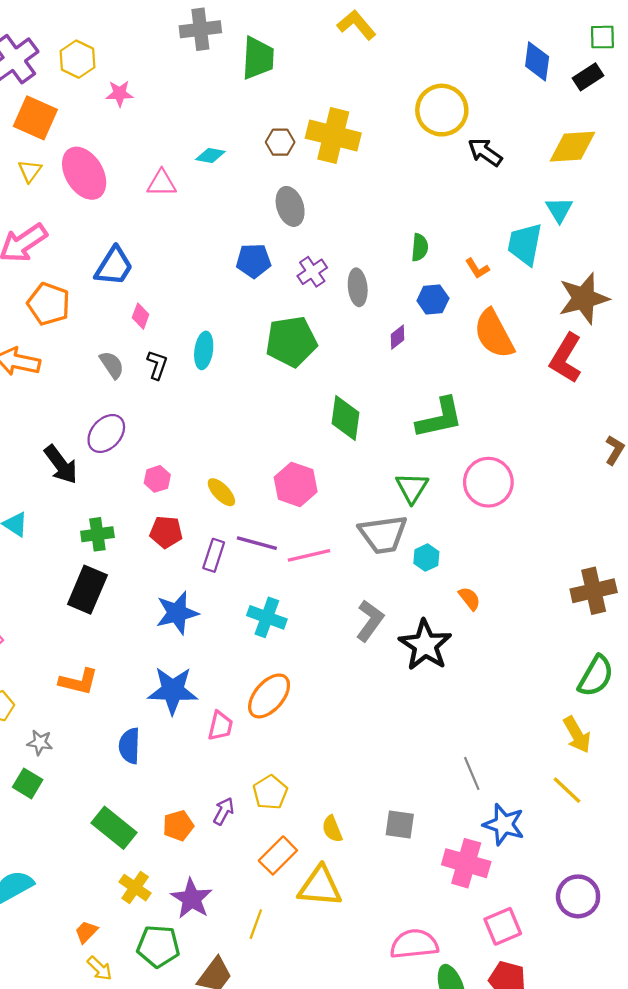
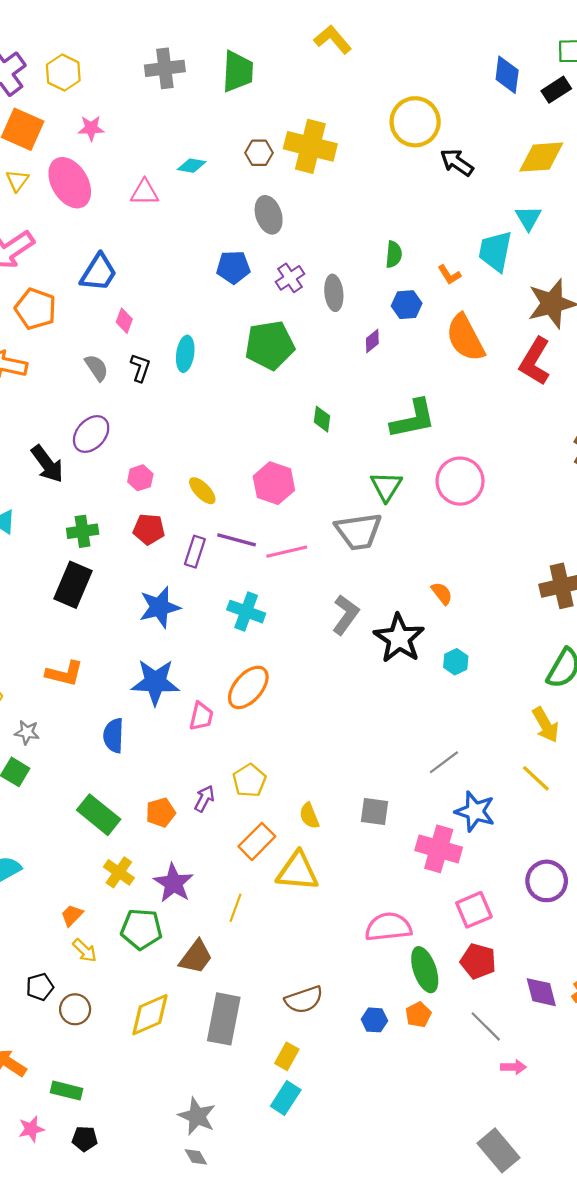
gray cross: (200, 29) -> (165, 68), moved
pink star: (120, 93) -> (91, 128), moved
green diamond: (345, 418) -> (322, 419), size x0.6
cyan hexagon: (426, 558) -> (456, 662), moved
gray line: (472, 773) -> (444, 762), turned 76

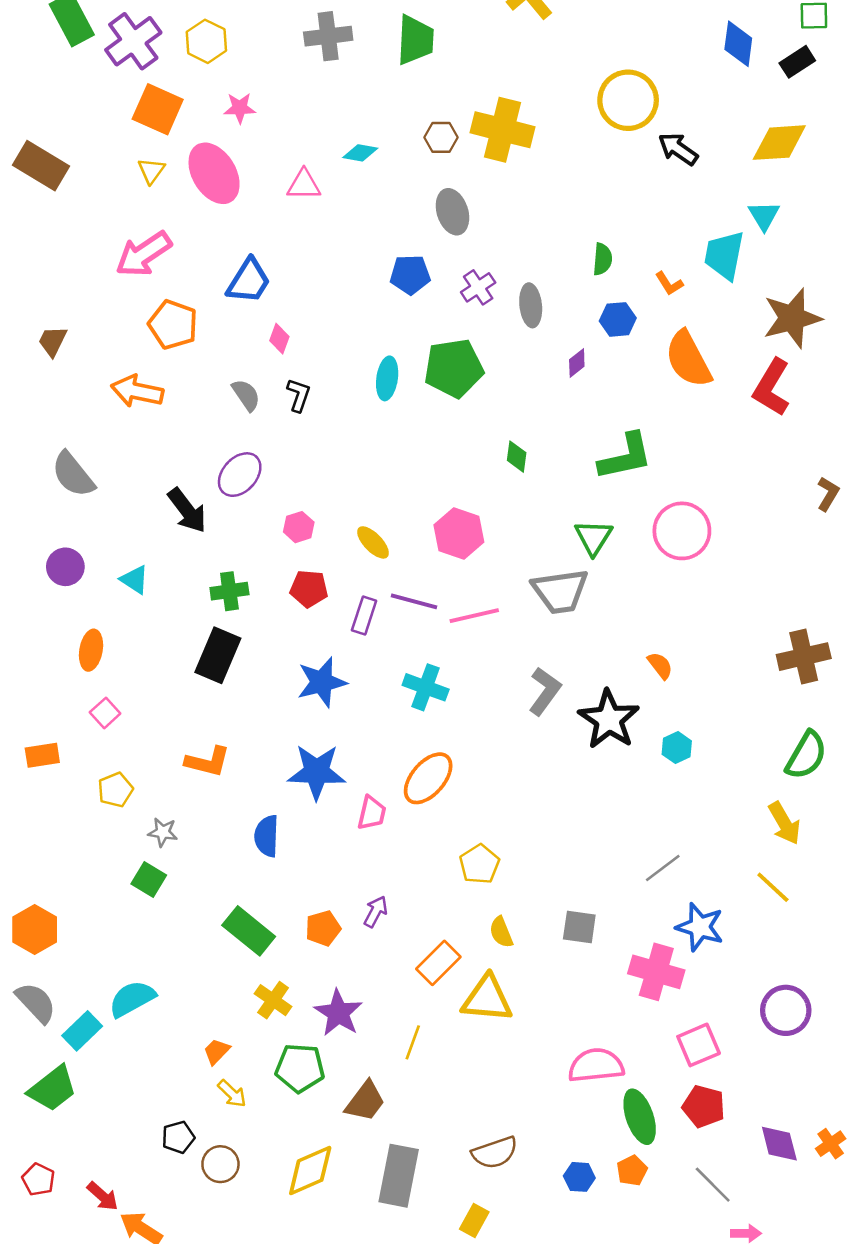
cyan ellipse: (185, 354) -> (387, 378), moved
yellow pentagon: (249, 780) -> (479, 864), moved

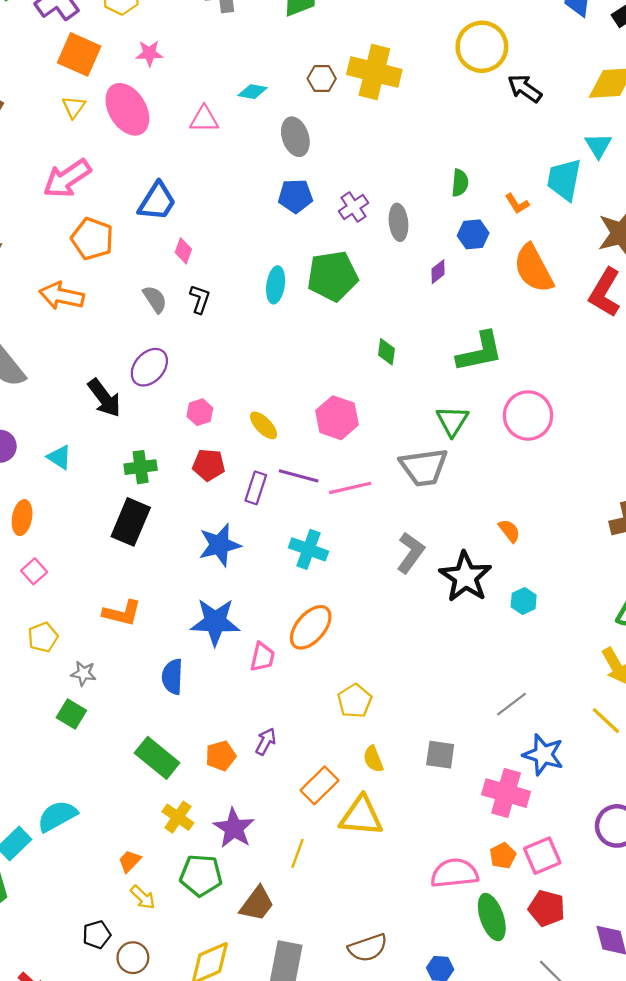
gray ellipse: (452, 212) -> (295, 137), moved
orange pentagon: (632, 1171) -> (503, 856), moved

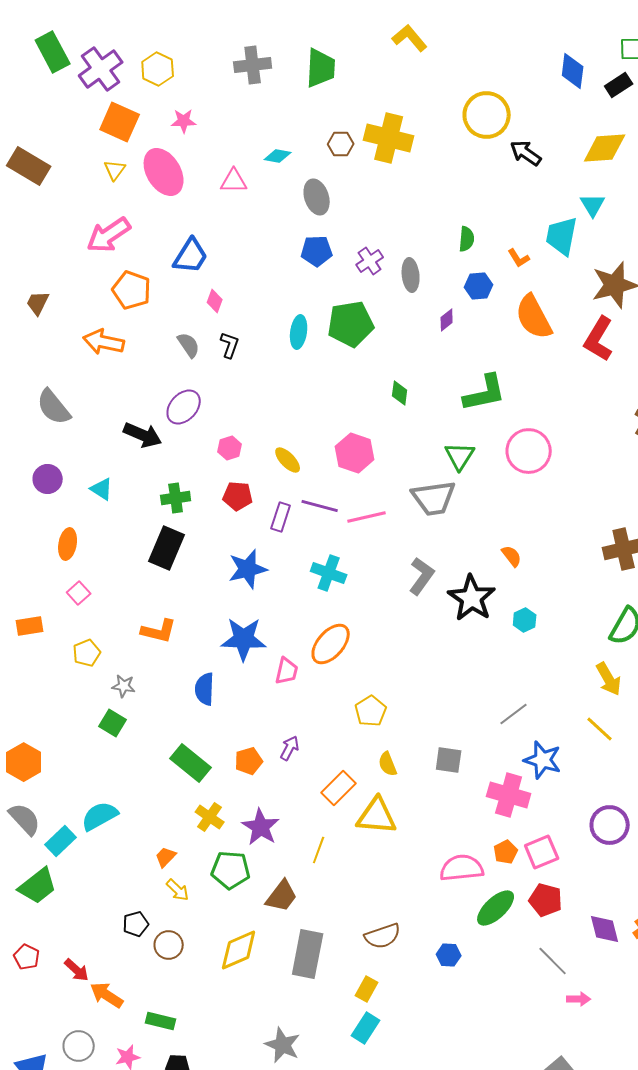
black arrow: (104, 398) -> (143, 435), turned -30
green ellipse: (492, 917) -> (496, 908), turned 66

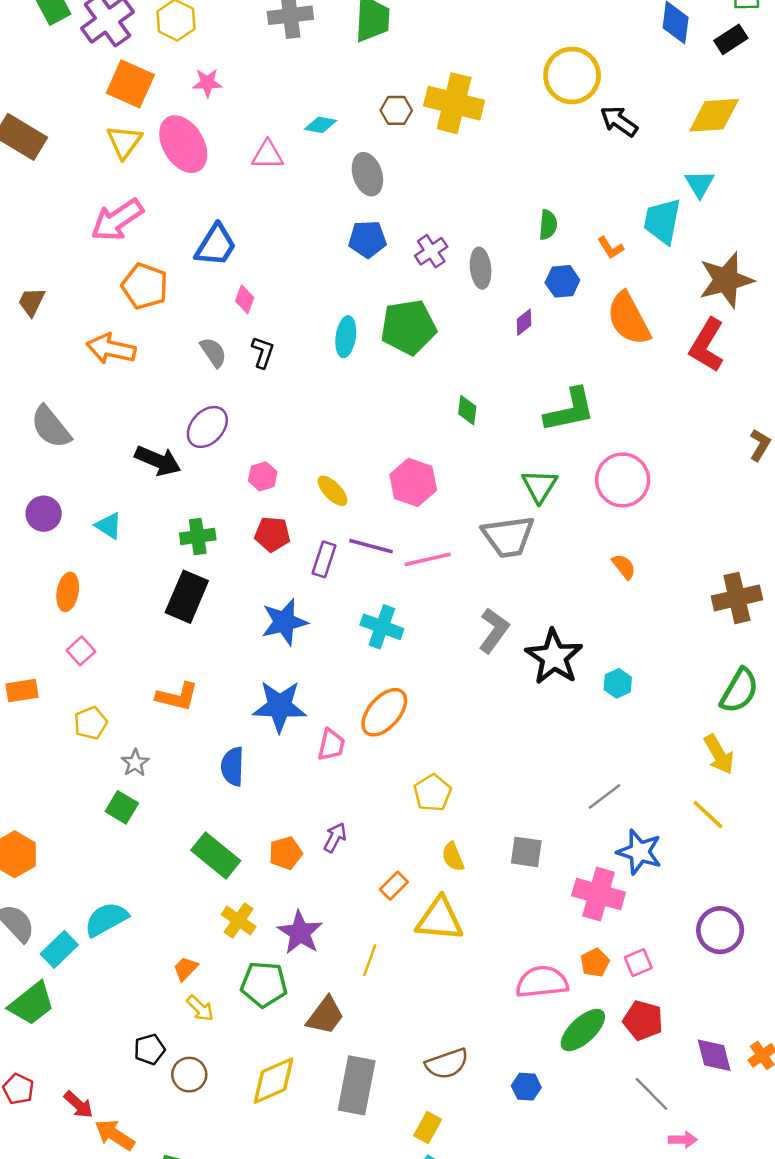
yellow triangle: (115, 170) -> (124, 142), size x1.4
orange semicircle: (512, 556) -> (624, 567), moved
gray star: (124, 686) -> (135, 763), turned 30
orange rectangle: (339, 788) -> (394, 886), size x0.7
pink square: (542, 852) -> (638, 963), size x0.7

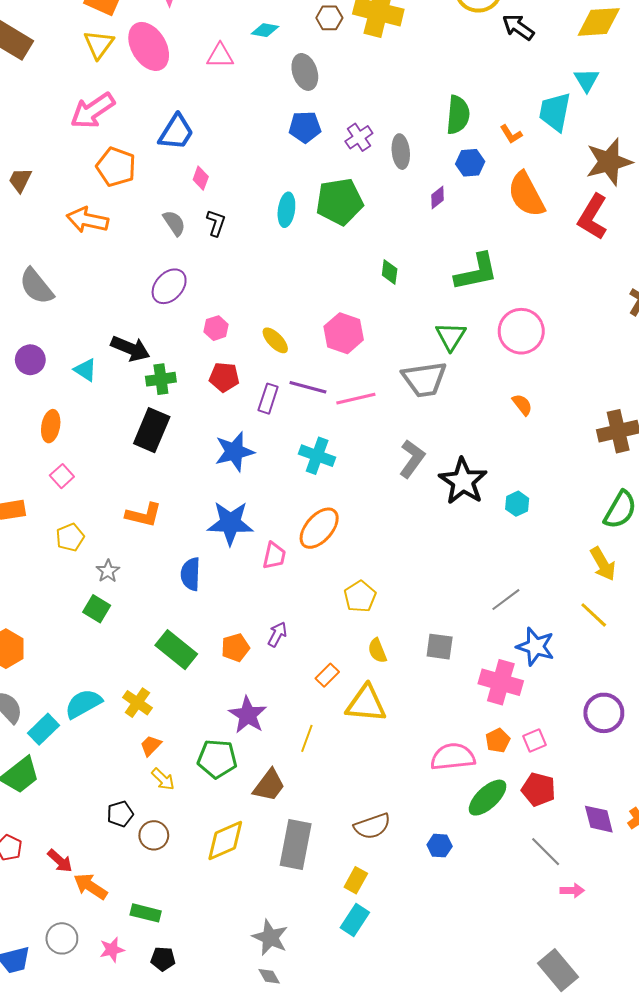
green semicircle: (548, 225) -> (458, 115), size x1.5
black arrow: (158, 461) -> (130, 349), moved
yellow cross: (239, 920) -> (137, 703), moved

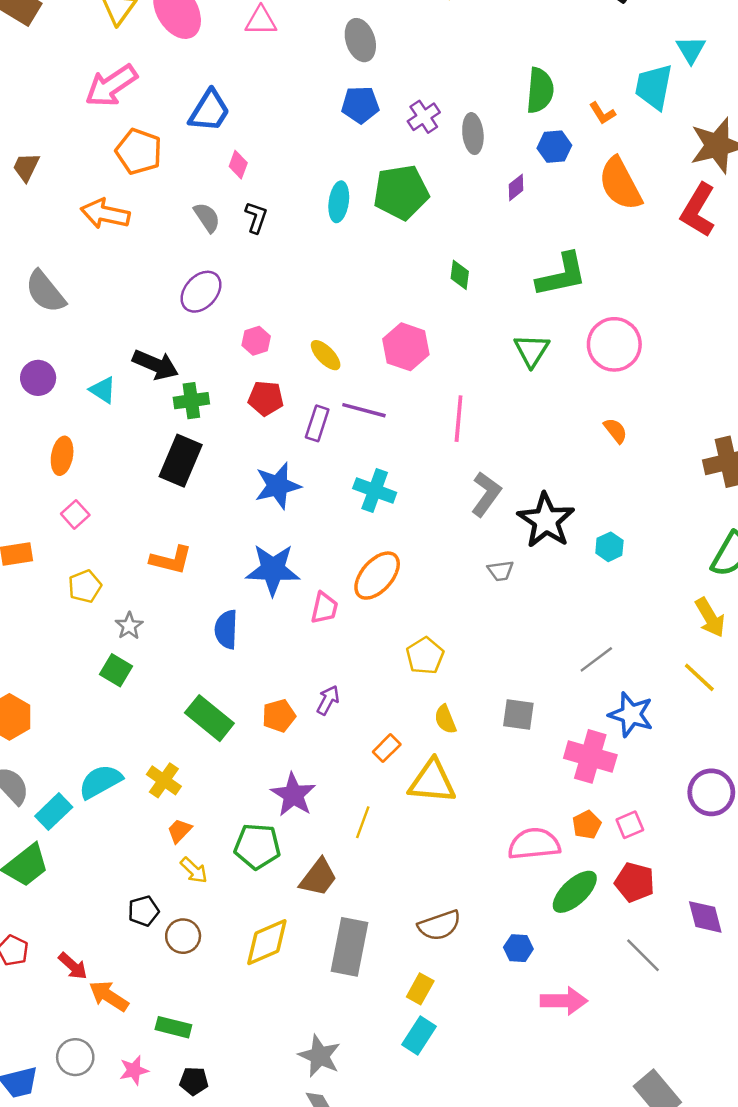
gray trapezoid: (424, 379) -> (500, 571), moved, size x0.5
pink line: (356, 399) -> (459, 419), moved, turned -72
pink arrow: (572, 890) -> (564, 1001), moved, size x1.6

